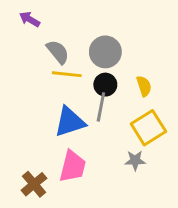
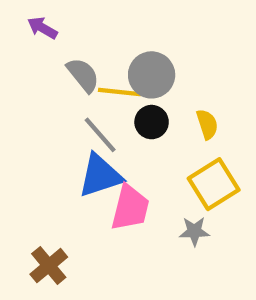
yellow line: (67, 74) -> (119, 92), moved
gray line: (101, 107) -> (100, 135), moved, turned -52
pink trapezoid: (73, 166) -> (130, 208), moved

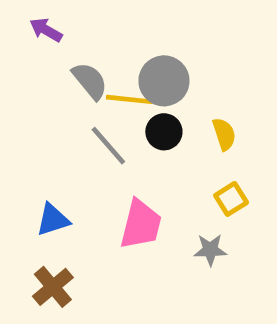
blue triangle: (100, 176) -> (53, 220), moved, size x0.7
yellow square: (214, 184) -> (231, 199), size x0.6

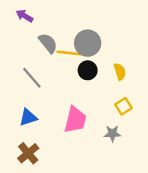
gray line: (108, 146) -> (32, 78), moved

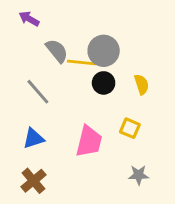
yellow square: (124, 106) -> (130, 128), moved, turned -35
gray star: (112, 133) -> (139, 175), moved

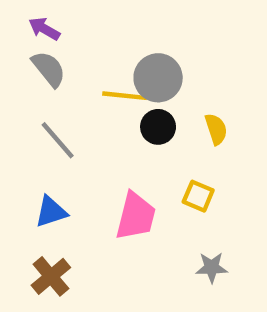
gray semicircle: (57, 51) -> (49, 69), moved

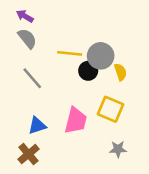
gray circle: (158, 78) -> (101, 56), moved
yellow square: (198, 196) -> (111, 109), size x1.5
blue triangle: (51, 212) -> (37, 125), moved

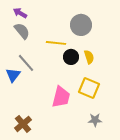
gray circle: (101, 56) -> (81, 25), moved
yellow semicircle: (121, 72) -> (89, 57), moved
blue triangle: (37, 125) -> (13, 75), moved, turned -35

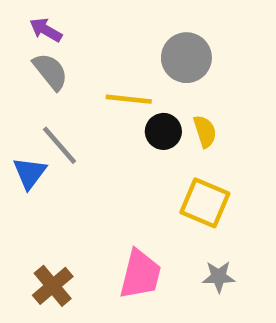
pink trapezoid: (61, 97) -> (140, 274), moved

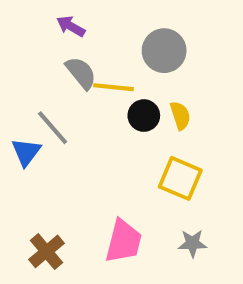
purple arrow: (46, 30) -> (71, 26), moved
gray semicircle: (50, 71) -> (81, 73), moved

